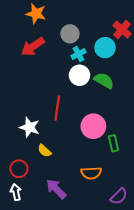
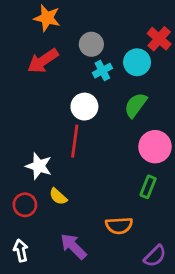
white circle: (80, 75) -> (84, 107), moved
green semicircle: (104, 81) -> (136, 105), turned -84
pink circle: (93, 126) -> (155, 147), moved
green rectangle: (114, 143) -> (148, 187), turned 35
red circle: (19, 169) -> (25, 205), moved

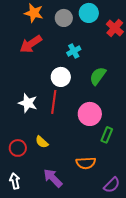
gray circle: (91, 44) -> (64, 18), moved
cyan circle: (137, 62) -> (89, 13), moved
pink circle: (155, 147) -> (90, 114), moved
white star: (39, 166) -> (28, 103), moved

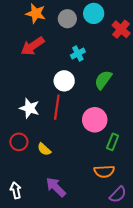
red circle: (18, 148) -> (19, 142), moved
orange semicircle: (86, 163) -> (104, 171), moved

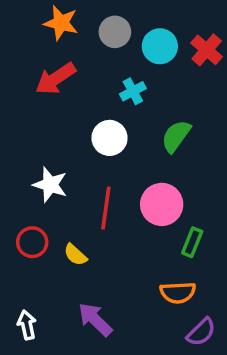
cyan circle: (94, 13) -> (160, 46), moved
red line: (57, 107) -> (106, 208), moved

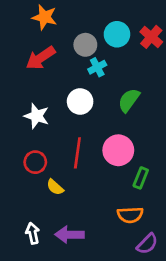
gray circle: (115, 32) -> (85, 45), moved
white star: (50, 185) -> (37, 116), moved
red circle: (32, 242) -> (35, 162), moved
purple arrow: (95, 320) -> (70, 235), turned -44
white arrow: (27, 325) -> (33, 233), moved

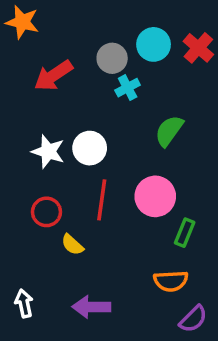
orange star: (44, 17) -> (22, 22), moved
white circle: (80, 101) -> (90, 148), moved
white arrow: (33, 233) -> (24, 303), moved

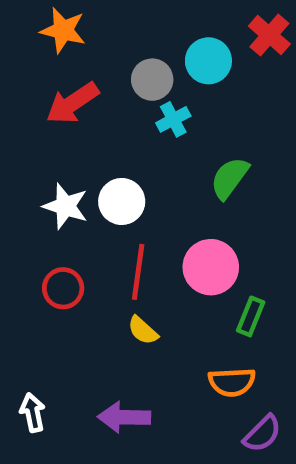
orange star: (22, 22) -> (63, 30), moved
red cross: (198, 48) -> (269, 35), moved
yellow semicircle: (72, 245) -> (143, 330), moved

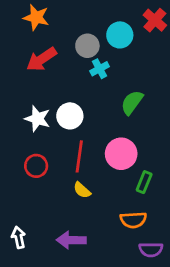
purple semicircle: (262, 434) -> (151, 250), turned 45

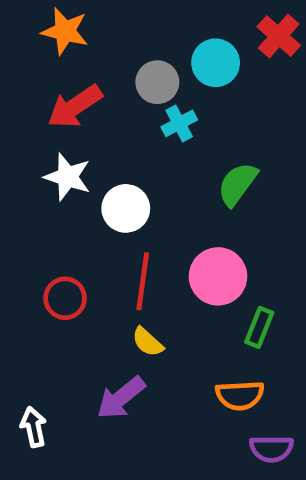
white star: (37, 119) -> (68, 177), moved
purple arrow: (71, 240) -> (121, 398), moved, turned -40

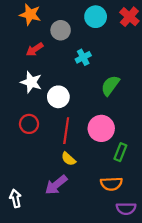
cyan circle: (216, 63) -> (96, 17), moved
gray circle: (157, 82) -> (61, 30), moved
red arrow: (75, 106) -> (35, 49), size x0.7
red circle: (65, 298) -> (29, 124), moved

